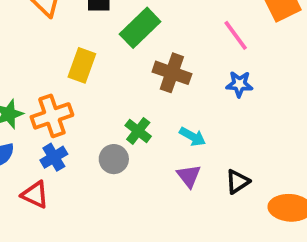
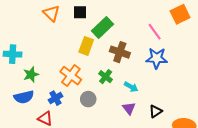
yellow rectangle: (82, 65) -> (86, 46), moved
blue star: (239, 84) -> (157, 58), size x1.5
orange cross: (52, 116) -> (71, 76), moved, turned -35
green cross: (138, 131) -> (106, 77), moved

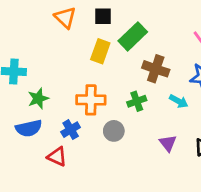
yellow rectangle: (86, 46) -> (100, 51), moved
orange cross: (71, 76) -> (91, 100), turned -35
green cross: (106, 77) -> (137, 101), turned 32
cyan arrow: (131, 87) -> (179, 101), moved

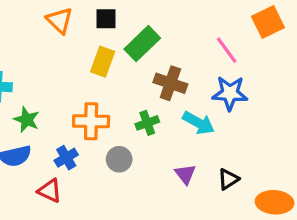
green star: (38, 99) -> (27, 120), turned -30
cyan arrow: (179, 101) -> (198, 123), size x1.4

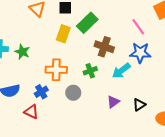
green star: (27, 120) -> (22, 52), moved
cyan arrow: (198, 123) -> (121, 71), turned 114
purple triangle: (185, 174) -> (113, 102), turned 32

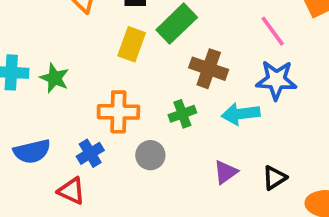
cyan arrow: (121, 71) -> (241, 114), turned 30

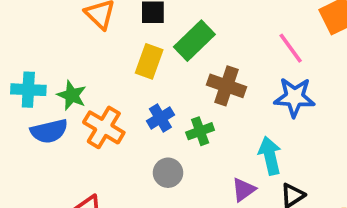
orange cross: (118, 112) -> (104, 127), moved, turned 30
cyan arrow: (241, 114) -> (270, 156), moved, turned 84
blue semicircle: (32, 151) -> (49, 131), moved
blue cross: (90, 153) -> (160, 118), moved

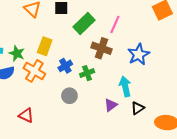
pink line: (291, 48) -> (115, 25), moved, turned 60
yellow rectangle: (149, 61) -> (45, 46), moved
blue star: (294, 97) -> (139, 54), turned -30

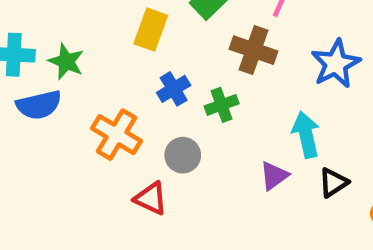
yellow rectangle: (45, 46) -> (151, 30), moved
orange cross: (34, 71) -> (116, 135), moved
red triangle: (26, 115) -> (151, 199), moved

